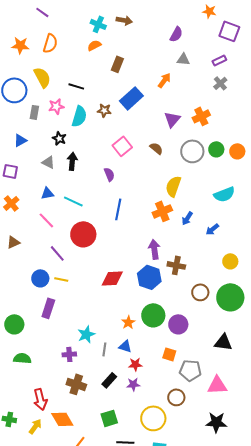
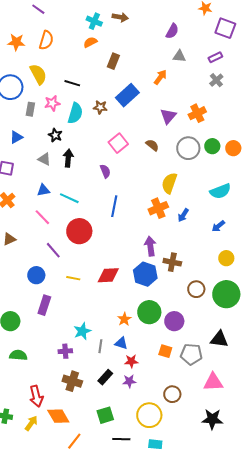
blue arrow: (212, 229) -> (218, 226), moved
yellow line: (61, 279) -> (73, 278), moved
gray pentagon: (190, 370) -> (191, 354), moved

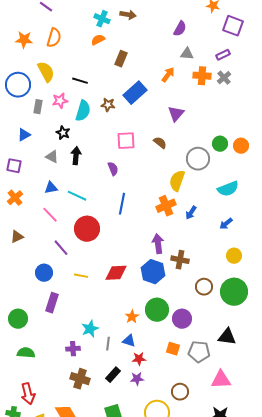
orange cross: (197, 113) -> (202, 76), moved, turned 30
pink square: (118, 143) -> (126, 141), turned 36
gray circle: (188, 148) -> (198, 159), moved
red arrow: (36, 396) -> (28, 394), moved

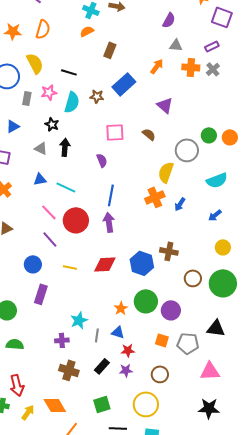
purple triangle: (176, 114) -> (165, 105), turned -30
pink line: (50, 215) -> (49, 212), moved
purple arrow: (158, 244) -> (109, 222), moved
brown circle: (180, 392) -> (160, 374), moved

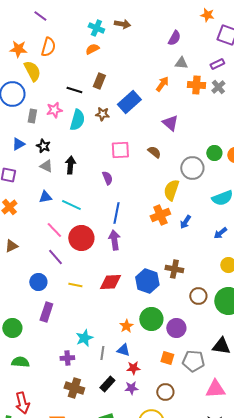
brown rectangle: (110, 50) -> (99, 81), moved
yellow semicircle: (35, 63) -> (32, 71), moved
black star: (52, 124) -> (43, 146), moved

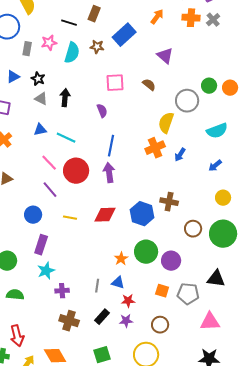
cyan star: (84, 338) -> (46, 271), moved

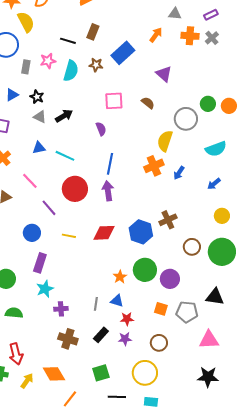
black arrow: (65, 98) -> (64, 116), turned 54
pink line: (49, 163) -> (30, 181), moved
brown cross: (169, 202) -> (168, 220), turned -36

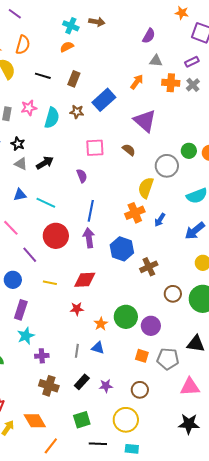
black line: (68, 41) -> (43, 76), moved
purple triangle: (164, 74) -> (145, 121), size x1.4
blue arrow: (214, 184) -> (195, 231), size x1.5
blue hexagon: (141, 232) -> (122, 249), moved
red star: (127, 319) -> (77, 309), moved

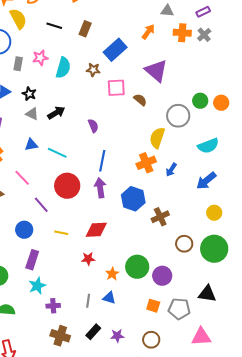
brown star: (77, 112) -> (93, 70), moved
pink square: (95, 148) -> (116, 88), moved

